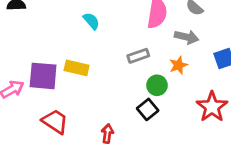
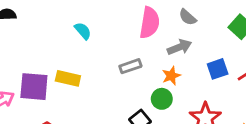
gray arrow: (187, 37) -> (179, 47), turned -35
green circle: (157, 85) -> (162, 99), moved

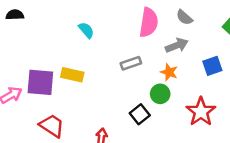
orange star: (171, 76) -> (169, 72), turned -30

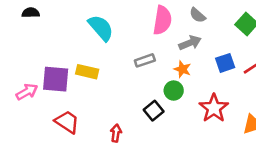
cyan semicircle: (86, 30) -> (101, 28), size x1.6

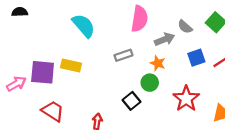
gray semicircle: (198, 15) -> (185, 27), moved

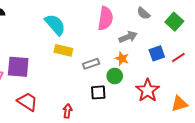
gray semicircle: (185, 27) -> (143, 13), moved
gray rectangle: (123, 55) -> (91, 64), moved
yellow rectangle: (71, 66) -> (63, 50), moved
black square: (131, 101) -> (98, 92), turned 35

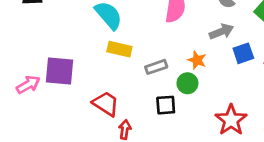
gray arrow: (128, 37) -> (221, 32), moved
red star: (148, 90) -> (231, 120), moved
red trapezoid: (27, 102) -> (106, 104), moved

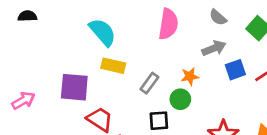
orange star: (197, 60) -> (190, 76), turned -30
gray rectangle: (156, 67) -> (149, 83), turned -35
purple square: (59, 71) -> (74, 87), moved

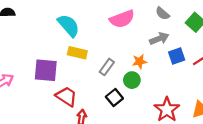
pink semicircle: (168, 24) -> (122, 19), turned 60
black square: (159, 121) -> (114, 98), turned -35

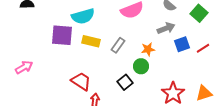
cyan semicircle: (69, 25) -> (83, 16), turned 115
gray rectangle: (107, 67) -> (118, 45), moved
purple square: (46, 70) -> (62, 35), moved

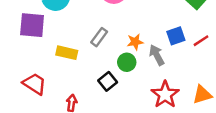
gray arrow: (166, 28) -> (157, 55), moved, turned -96
yellow rectangle: (91, 41) -> (67, 53), moved
red trapezoid: (81, 81) -> (34, 84), moved

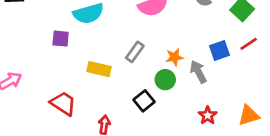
purple square: (32, 25) -> (61, 39), size x0.6
red line: (201, 41) -> (249, 44), moved
red star: (165, 95) -> (208, 115), size x0.6

